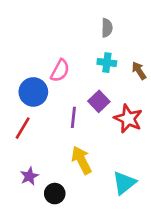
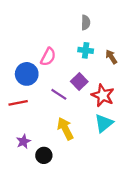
purple line: (73, 117) -> (59, 94), turned -63
red line: (23, 128) -> (18, 103), turned 48
cyan triangle: (124, 183) -> (104, 123), moved

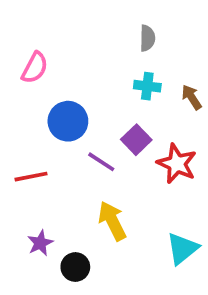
pink semicircle: (48, 57) -> (35, 68), moved
blue circle: (27, 74) -> (68, 121), moved
cyan triangle: (104, 123) -> (182, 249), moved

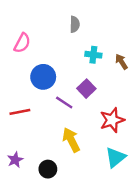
gray semicircle: (147, 38) -> (75, 24), moved
red star: (177, 164) -> (112, 120), moved, turned 30
purple star: (40, 243) -> (15, 160), moved

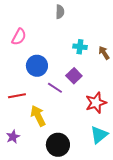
gray semicircle: (75, 24) -> (60, 12), moved
yellow arrow: (71, 140) -> (38, 116), moved
black circle: (48, 169) -> (58, 145), moved, size x1.5

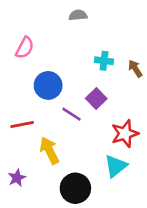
gray semicircle: (60, 12) -> (78, 15), turned -96
cyan triangle: (99, 135) -> (116, 166), moved

